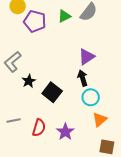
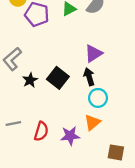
black square: (52, 92) -> (58, 78), moved
orange triangle: (100, 120) -> (92, 122), moved
purple star: (65, 132) -> (70, 136), turned 30

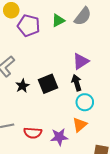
black square: (58, 78) -> (48, 84), turned 30
red semicircle: (41, 131) -> (33, 133), turned 78

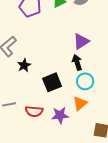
black square: (48, 84) -> (52, 82), moved

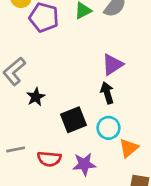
cyan circle: (85, 81) -> (108, 128), moved
orange triangle: (80, 103) -> (129, 148), moved

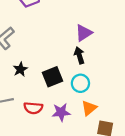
black star: (36, 97) -> (20, 69), moved
orange triangle: (129, 148) -> (89, 108), moved

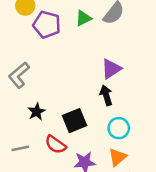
cyan circle: (80, 83) -> (119, 128), moved
red semicircle: (33, 108) -> (56, 145), moved, turned 30

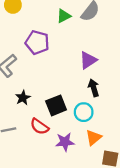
purple pentagon: (47, 25) -> (37, 42), moved
black arrow: (106, 95) -> (94, 88), moved
cyan circle: (119, 128) -> (84, 112), moved

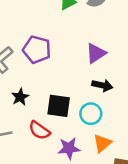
purple pentagon: (37, 42) -> (37, 49), moved
black arrow: (94, 88) -> (102, 85), turned 119
black square: (56, 105) -> (59, 106), turned 30

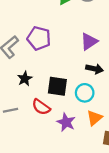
purple star: (69, 148) -> (66, 122), turned 30

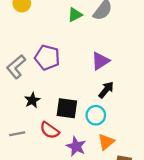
black arrow: (94, 69) -> (106, 90), turned -63

